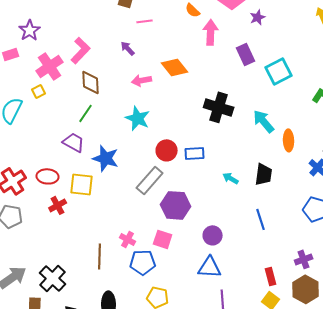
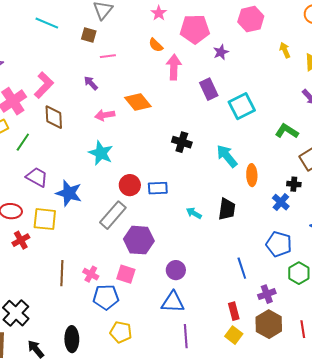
black cross: (219, 107) -> (182, 142), size x0.7
green line: (86, 113) -> (23, 142), moved
blue line: (261, 219) -> (242, 268), moved
brown line: (100, 256) -> (62, 273), moved

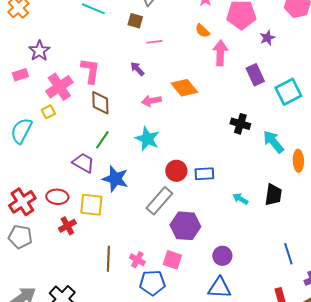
pink L-shape: (44, 85) -> (90, 71), turned -36
green line: (23, 142) -> (102, 140), moved
black cross: (182, 142) -> (240, 124), moved

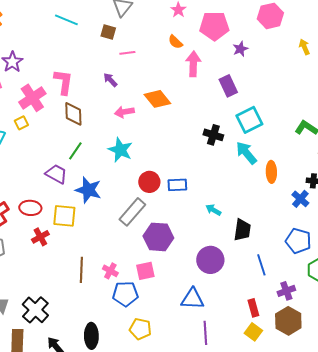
cyan square: (288, 92) -> (249, 120), moved
black trapezoid: (273, 195) -> (242, 230), moved
purple circle: (222, 256) -> (210, 260), moved, size x1.4
pink square: (172, 260) -> (145, 271), turned -30

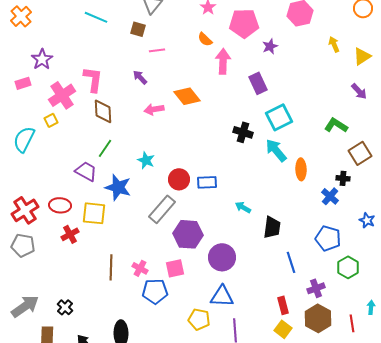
cyan star: (120, 150) -> (146, 160), moved, size x0.7
purple circle: (210, 260) -> (222, 257), moved
black cross: (35, 310) -> (65, 307), size x0.6
yellow pentagon: (140, 329) -> (199, 319), moved

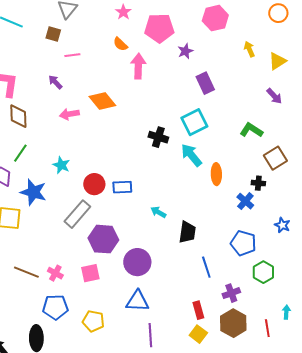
purple rectangle: (258, 83) -> (205, 83), moved
brown line: (111, 267) -> (26, 272), turned -70
blue pentagon: (155, 291) -> (55, 307), moved
yellow pentagon: (199, 319) -> (93, 321), moved

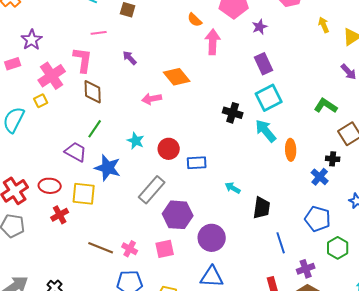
pink line: (72, 55) -> (99, 33), moved
purple rectangle: (205, 83) -> (264, 64), moved
pink arrow: (69, 114) -> (152, 99), moved
red circle: (94, 184) -> (169, 149), moved

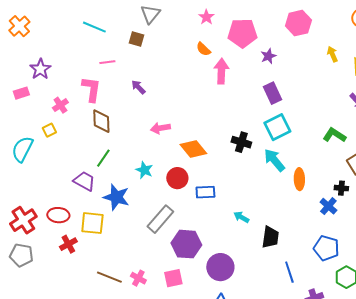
pink cross: (52, 76) -> (60, 105), size x0.6
orange diamond: (177, 77) -> (193, 149), moved

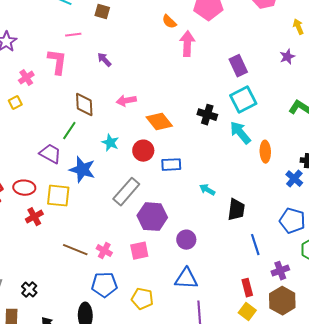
purple star: (268, 56) -> (287, 57), moved
brown diamond: (101, 121) -> (84, 105), moved
purple circle: (220, 267) -> (186, 240), size x0.7

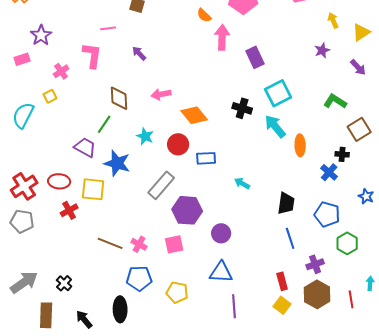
purple rectangle: (238, 66) -> (255, 57), moved
black trapezoid: (236, 210) -> (286, 203), moved

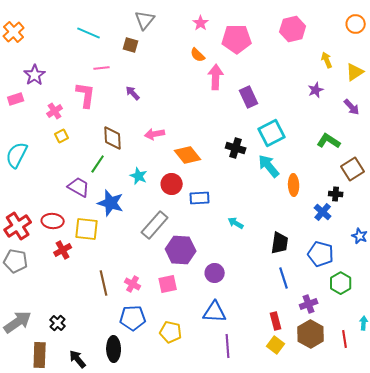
yellow square: (50, 96) -> (62, 136), moved
brown line: (110, 243) -> (104, 283), turned 55

